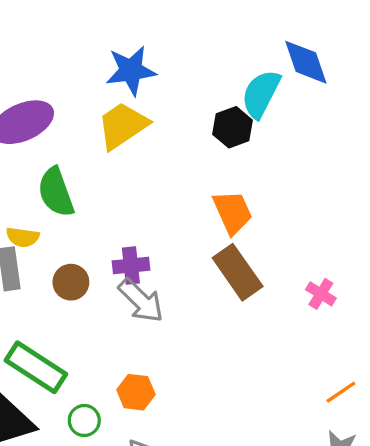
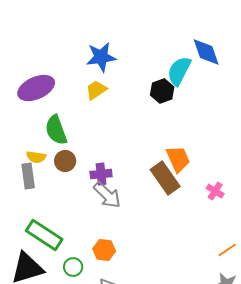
yellow trapezoid: (123, 126) -> (96, 90), size x0.7
orange trapezoid: (233, 212) -> (178, 159), moved
brown circle: (71, 282) -> (65, 161), moved

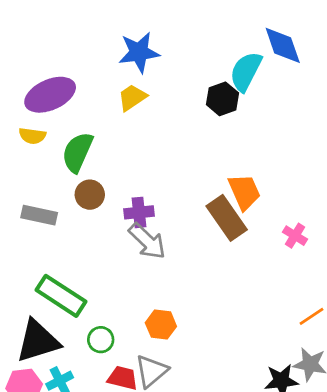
green semicircle: (56, 130) -> (77, 152), turned 44
yellow semicircle: (36, 157) -> (32, 136), moved
gray rectangle: (28, 176) -> (39, 215), turned -70
orange hexagon: (104, 250) -> (161, 325), moved

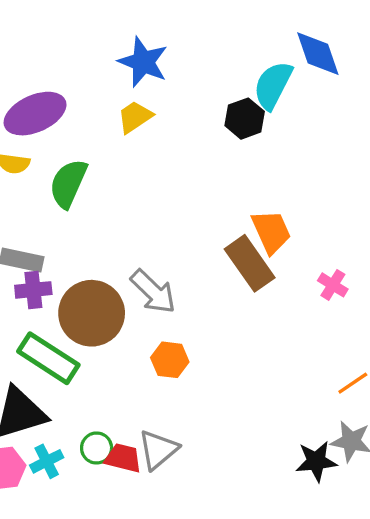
blue star: (139, 52) -> (143, 62), turned 30
brown circle: (90, 195) -> (92, 313), moved, size x1.8
purple cross: (139, 212) -> (33, 290), moved
orange hexagon: (161, 325) -> (170, 360), moved
green circle: (101, 340) -> (97, 448), moved

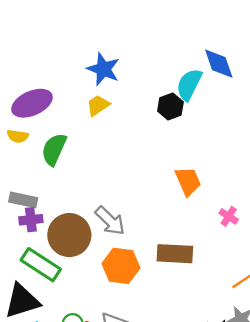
brown rectangle: (250, 263) -> (175, 254), moved, turned -52
orange hexagon: (170, 360) -> (121, 266), size x1.5

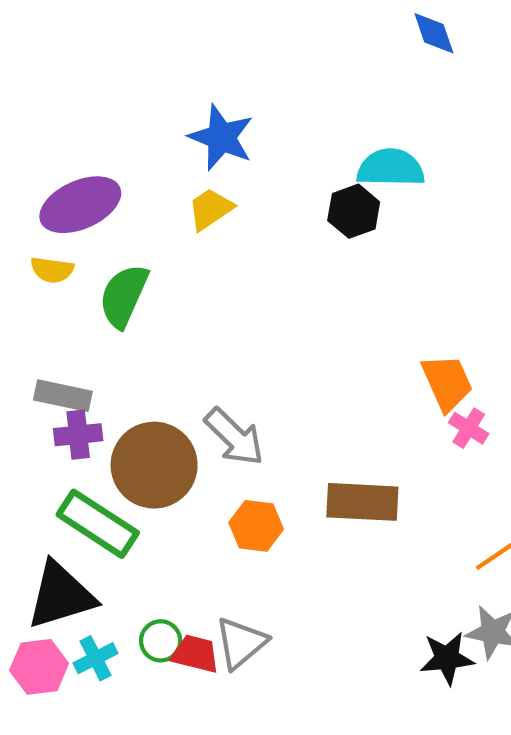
blue diamond: (219, 64) -> (434, 33), moved, size x0.7
cyan semicircle: (189, 85) -> (391, 168), turned 64
orange trapezoid: (188, 181) -> (447, 383), moved
orange hexagon: (121, 266) -> (256, 526), size x0.7

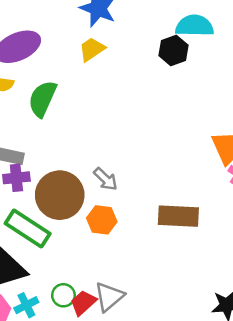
gray arrow: (234, 437) -> (105, 179), size x0.7
orange hexagon: (256, 526) -> (102, 220), moved
red trapezoid: (195, 654) -> (83, 303), turned -56

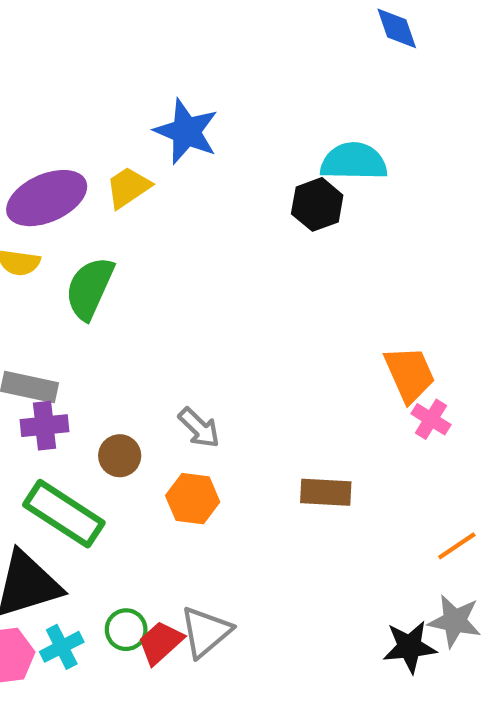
yellow trapezoid: (92, 49) -> (128, 187), moved
brown circle: (60, 195) -> (120, 456), size x0.5
brown rectangle: (178, 216) -> (326, 492), size x0.7

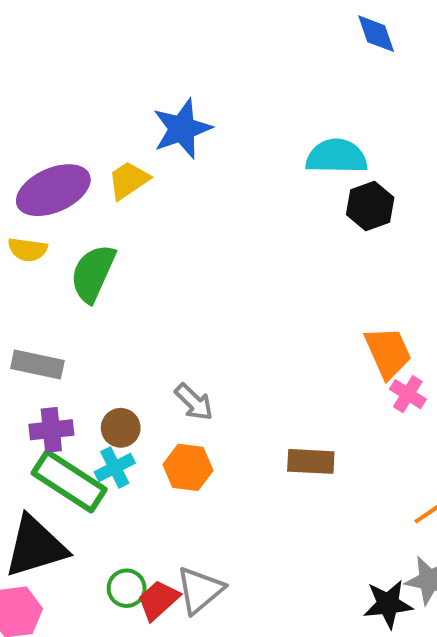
blue star: (186, 131) -> (182, 129), turned 30
black hexagon: (317, 204) -> (370, 206), moved
purple cross: (45, 426) -> (51, 430), moved
cyan cross: (62, 647) -> (115, 467), moved

